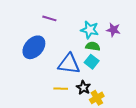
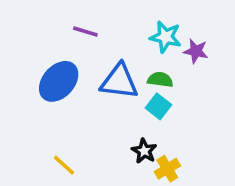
cyan star: (90, 30) -> (166, 37), moved
blue triangle: (69, 64) -> (119, 81), moved
yellow line: (61, 89) -> (64, 165), moved, turned 40

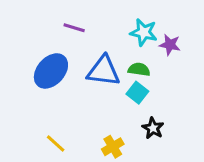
black star: (144, 151) -> (153, 128), moved
yellow cross: (167, 169) -> (113, 147), moved

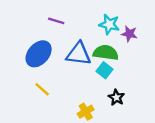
green semicircle: (139, 69) -> (106, 53), size x1.5
yellow line: (56, 144) -> (42, 89), moved

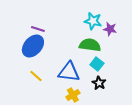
purple line: (56, 21) -> (38, 29), moved
blue triangle: (79, 54) -> (69, 72), moved
cyan square: (105, 70) -> (97, 64), moved

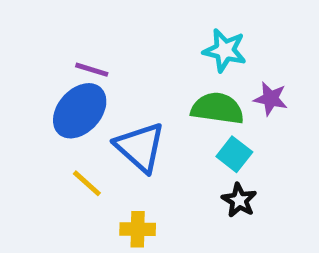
purple star: (110, 29) -> (271, 99), moved
blue triangle: (69, 72) -> (140, 147), moved, turned 35
yellow cross: (73, 95) -> (138, 229), moved, turned 32

